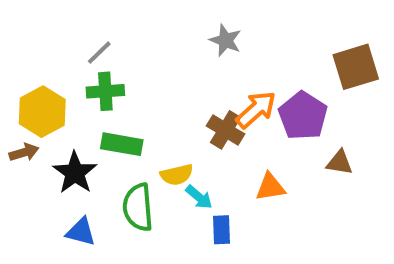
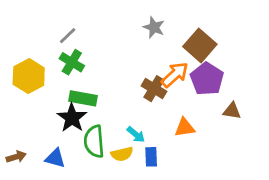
brown square: (356, 67) -> (200, 45), moved, turned -32
green cross: (105, 91) -> (72, 62), turned 35
brown arrow: (24, 152) -> (16, 157), moved
black star: (75, 173) -> (72, 118), moved
yellow semicircle: (177, 175) -> (122, 154), moved

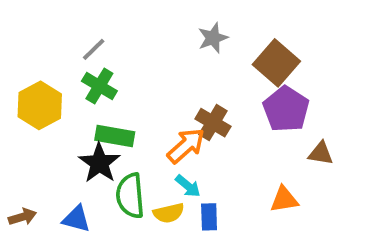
gray star: (154, 27) -> (213, 38), turned 30
orange arrow: (175, 75) -> (186, 146), moved
orange triangle: (185, 128) -> (284, 200), moved

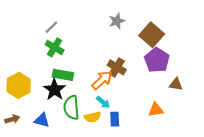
yellow hexagon: (40, 105) -> (19, 85), moved

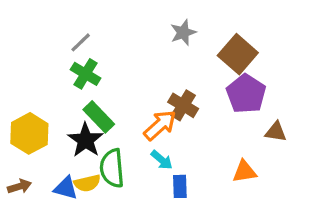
green rectangle: (63, 75) -> (99, 117), turned 36
yellow semicircle: (93, 117) -> (87, 183), moved

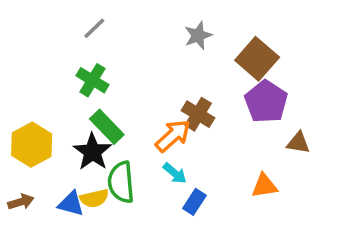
gray line: (81, 42) -> (94, 28), moved
blue rectangle: (180, 186) -> (194, 202), turned 35

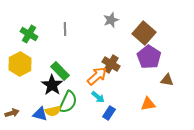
gray line: (94, 28) -> (65, 29), moved, turned -48
green cross: (92, 80) -> (29, 34), moved
yellow hexagon: (32, 145) -> (20, 64), moved
green semicircle: (121, 182) -> (68, 102), turned -150

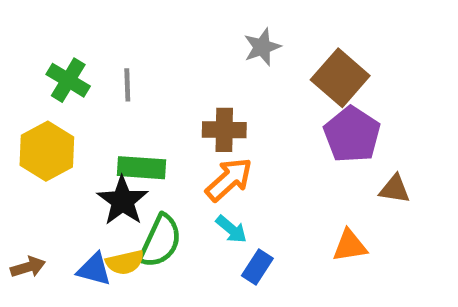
gray line: (65, 29) -> (127, 85), moved
brown cross: (111, 64) -> (224, 130), moved, turned -30
green rectangle: (60, 71) -> (141, 168), turned -42

